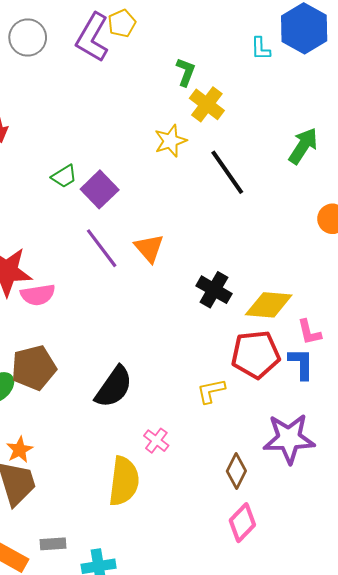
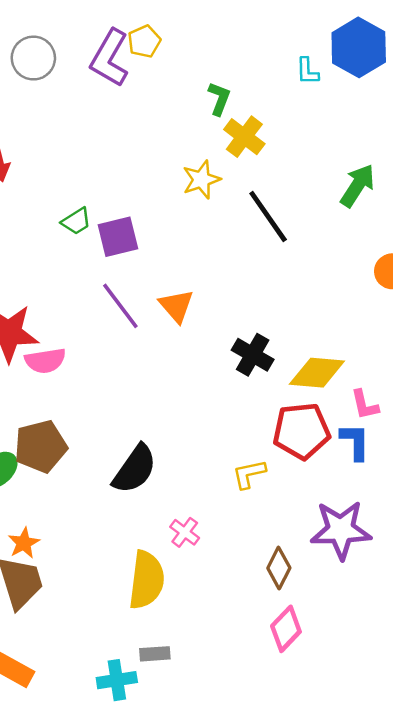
purple square: (100, 189) -> (118, 237), turned 30
gray rectangle: (53, 544) -> (155, 654), moved

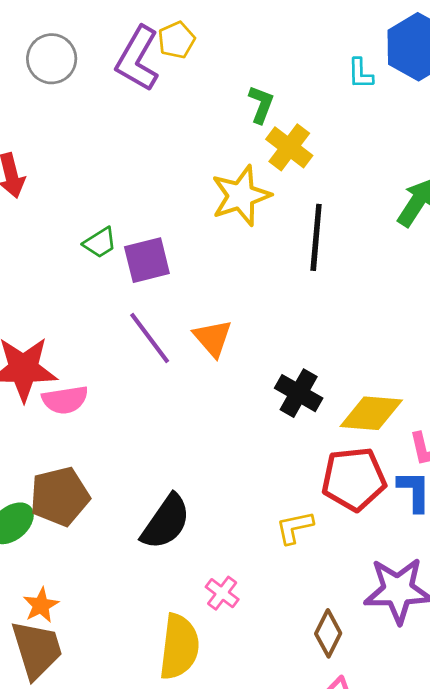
yellow star: (201, 180) -> (241, 196), size x1.4
black line: (268, 217) -> (316, 237), turned 40

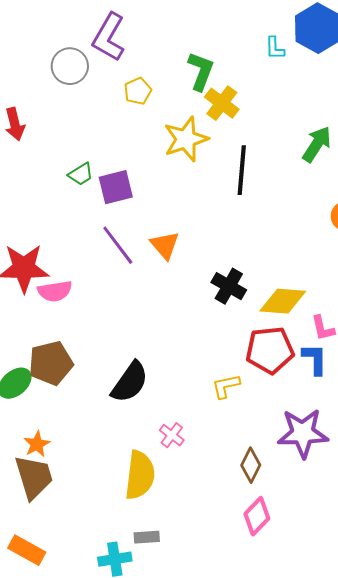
yellow pentagon: (176, 40) -> (138, 91), moved
gray circle: (52, 59) -> (70, 66), moved
green L-shape: (261, 104) -> (201, 71), size x1.4

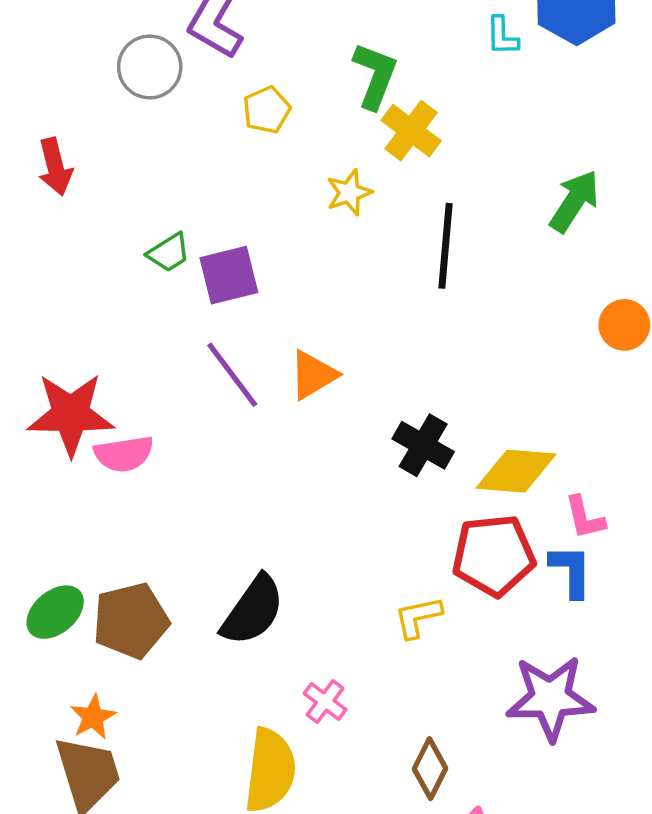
yellow star: (186, 139) -> (349, 193), size x0.6
orange triangle: (165, 245) -> (313, 375), turned 40
brown pentagon: (51, 363) -> (131, 621), moved
brown diamond: (251, 465) -> (430, 769), moved

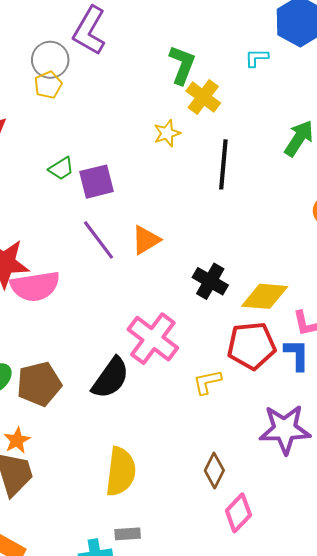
cyan L-shape: (502, 36) -> (257, 58), moved, turned 90
yellow pentagon: (267, 110) -> (48, 85), moved
pink semicircle: (124, 454) -> (35, 286), size x1.4
pink cross: (325, 702) -> (153, 339), moved, size x2.0

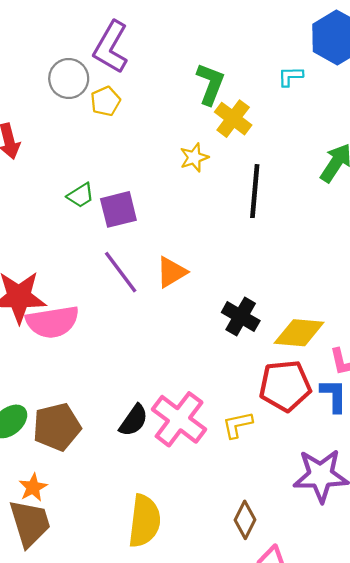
yellow pentagon: (48, 85) -> (105, 101), moved
pink cross: (153, 339) -> (179, 419), moved
black semicircle: (111, 378) -> (134, 420), size x0.7

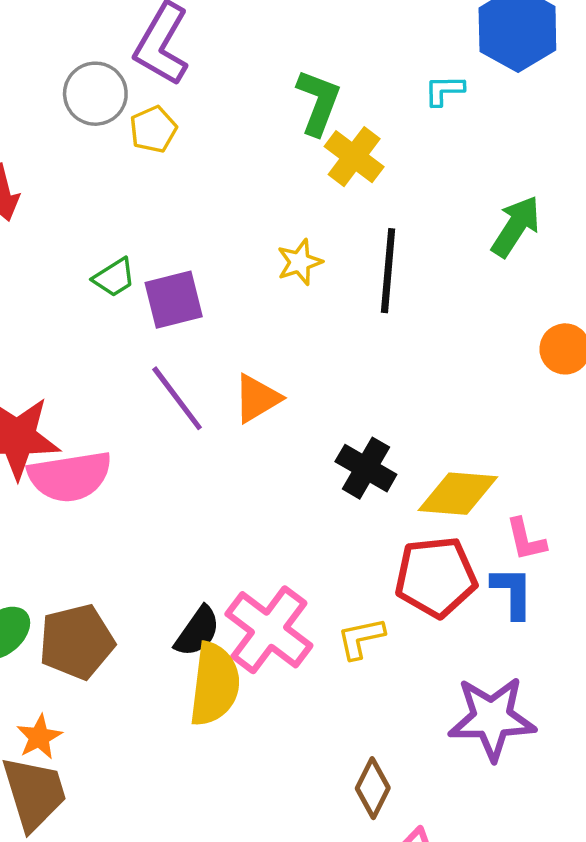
yellow star: (194, 157) -> (300, 262), moved
yellow semicircle: (144, 521) -> (214, 684), moved

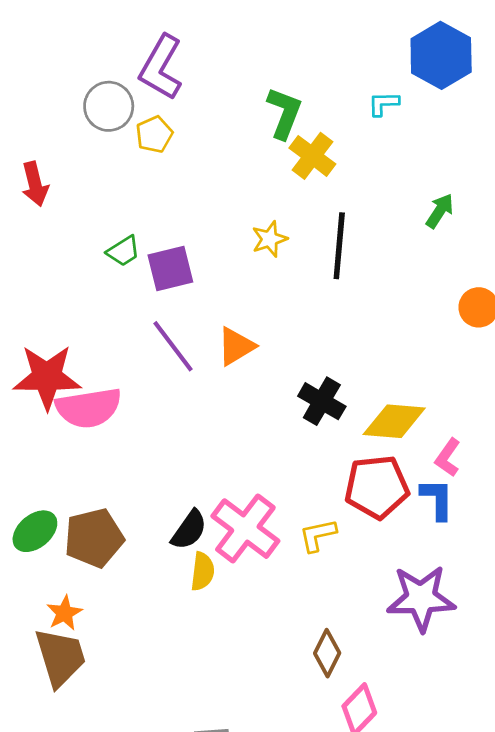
green arrow: (516, 226) -> (440, 211), size x0.7
pink L-shape: (526, 540) -> (448, 457), turned 48
yellow semicircle: (214, 684) -> (202, 571), size x0.6

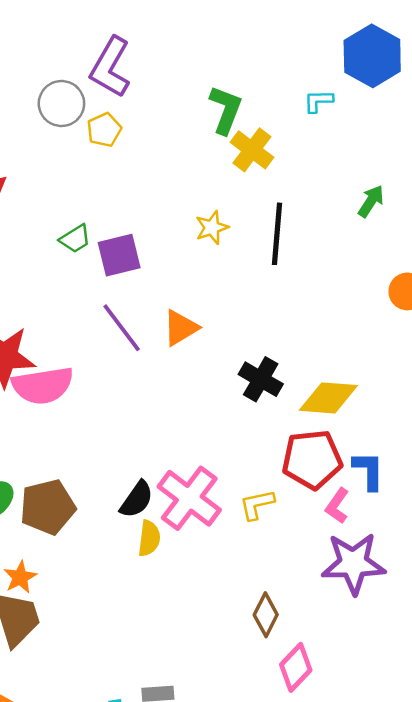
pink L-shape: (448, 457) -> (337, 506), moved

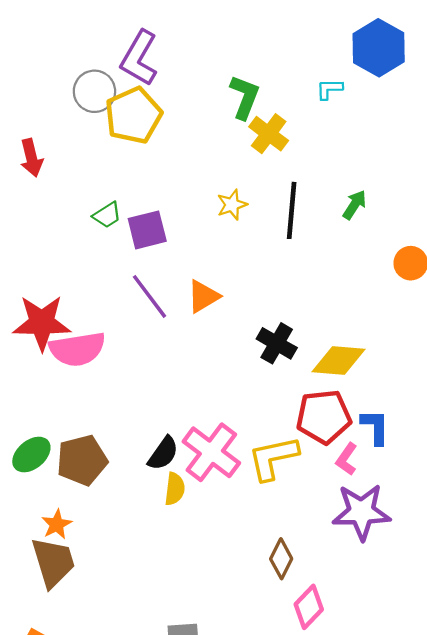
yellow pentagon: (104, 130) -> (133, 115), size x1.8
green arrow: (371, 201) -> (355, 205), moved
yellow L-shape: (257, 504) -> (273, 458), size x1.6

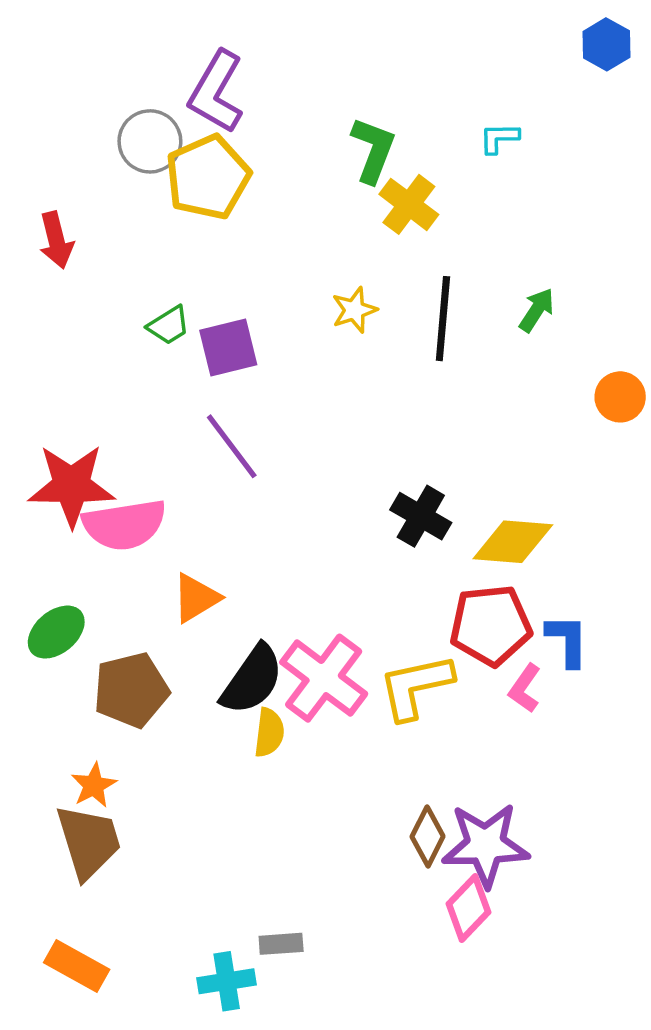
blue hexagon: (379, 48) -> (606, 44), moved, size x0.6
orange triangle: (203, 296) -> (196, 598), moved
black semicircle: (163, 453) -> (252, 680), size x1.4
green ellipse: (31, 455) -> (56, 632), moved
purple star: (361, 512) -> (486, 845), moved

